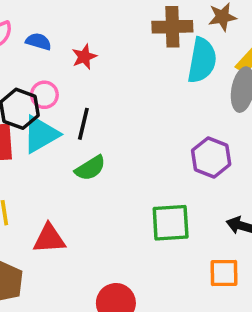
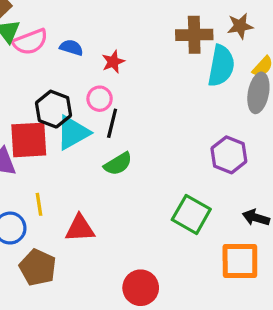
pink circle: (44, 95) -> (100, 99), moved
green square: (171, 223) -> (191, 214), turned 33
orange square: (224, 273) -> (240, 261), size x1.4

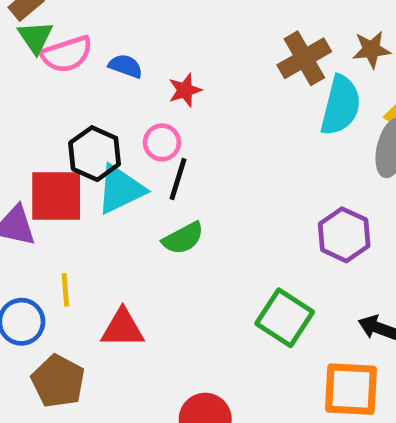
brown cross: (194, 35) -> (304, 58), turned -32

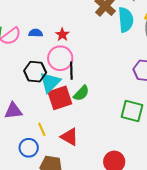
pink circle: (162, 142) -> (60, 58), size x1.6
red square: (56, 196) -> (60, 98), moved
red triangle: (122, 328) -> (69, 137), turned 48

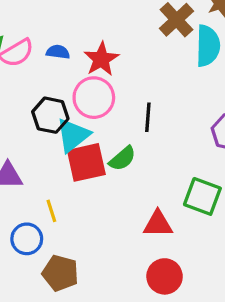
red star: (62, 35) -> (101, 59), size x1.5
black line: (71, 71) -> (148, 117), moved
red triangle: (69, 137) -> (158, 224), moved, turned -36

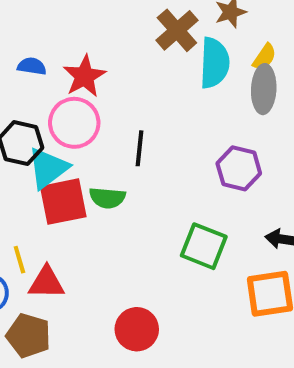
green semicircle: (122, 159) -> (107, 198), turned 44
red triangle: (158, 224) -> (47, 283), moved
red circle: (165, 276) -> (137, 329), moved

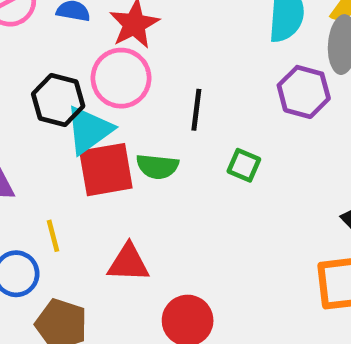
purple hexagon: (239, 168) -> (304, 92), moved
green square: (204, 246) -> (244, 165), moved, size x0.6
red triangle: (47, 283) -> (128, 263), moved

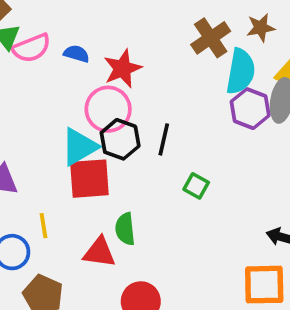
purple hexagon: (304, 92) -> (250, 109), moved
black hexagon: (58, 100) -> (120, 139), moved
green semicircle: (157, 166) -> (125, 229), moved, turned 72

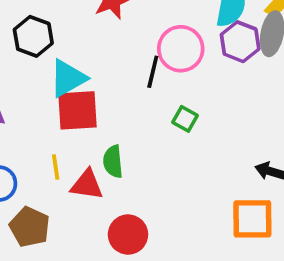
pink circle: (108, 109) -> (181, 49), moved
black hexagon: (120, 139) -> (33, 36), moved
yellow line: (43, 226) -> (56, 167), moved

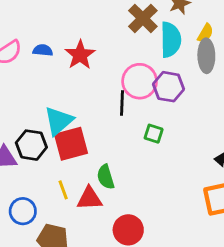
black hexagon: (33, 36) -> (31, 145), moved
purple hexagon: (240, 42) -> (168, 87), moved

